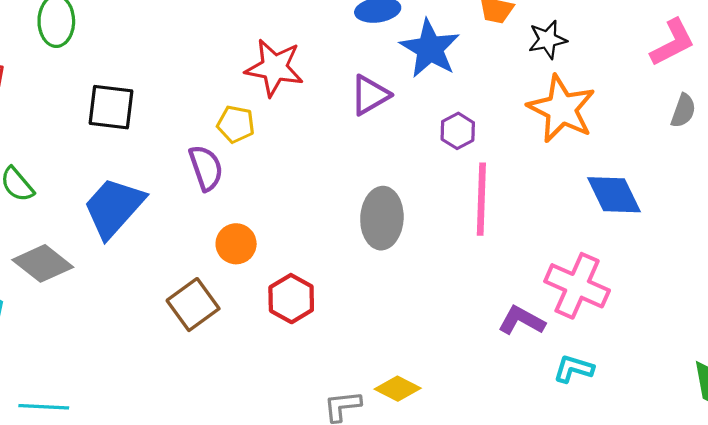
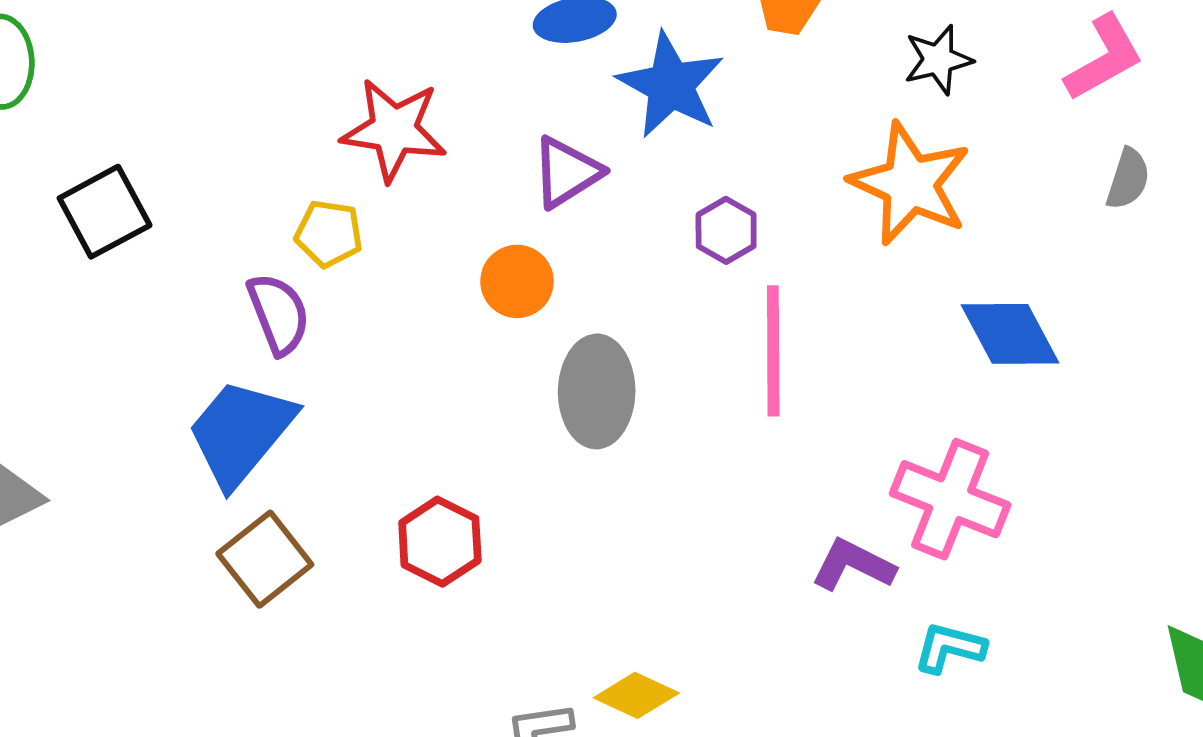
black star: (548, 40) -> (938, 60), moved
black square: (111, 107) -> (105, 212), turned -33
blue trapezoid: (114, 207) -> (241, 432), moved
orange circle: (236, 244) -> (517, 281), moved

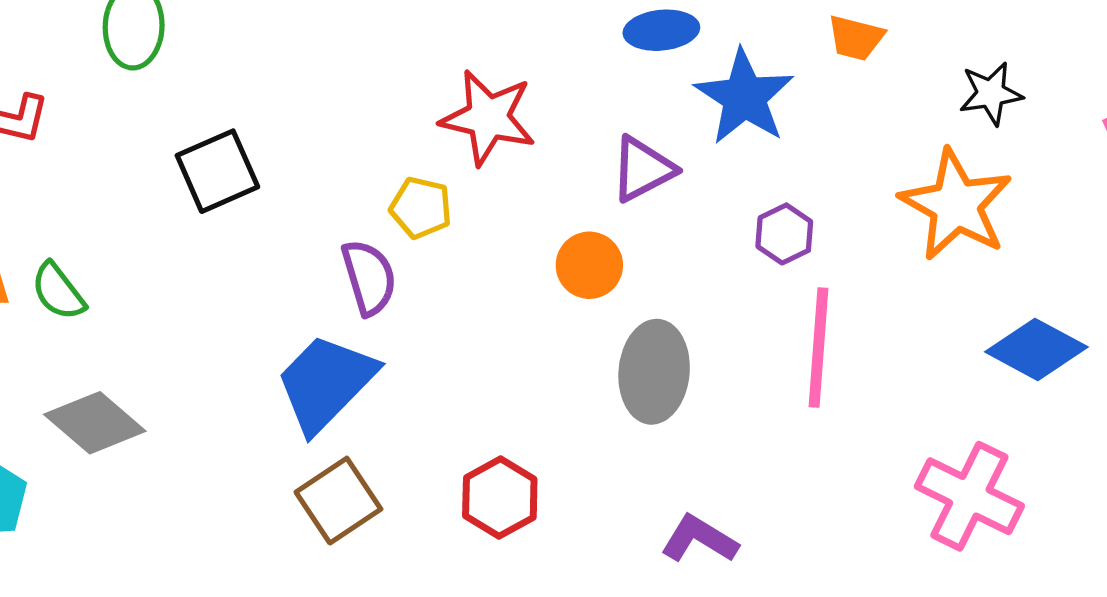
blue diamond: (1010, 334) -> (1036, 349), turned -38
purple L-shape: (853, 565) -> (699, 539), moved

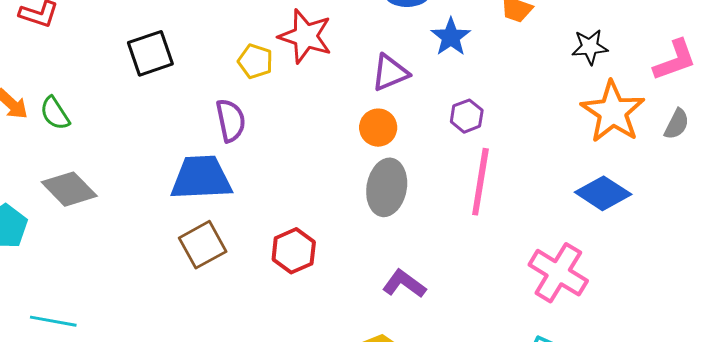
blue star: (744, 97) -> (451, 37), size x0.7
orange star: (956, 205) -> (613, 112), moved
yellow pentagon: (421, 208) -> (255, 61), moved
orange circle: (589, 265) -> (378, 128), moved
blue trapezoid: (326, 383) -> (201, 178), turned 38

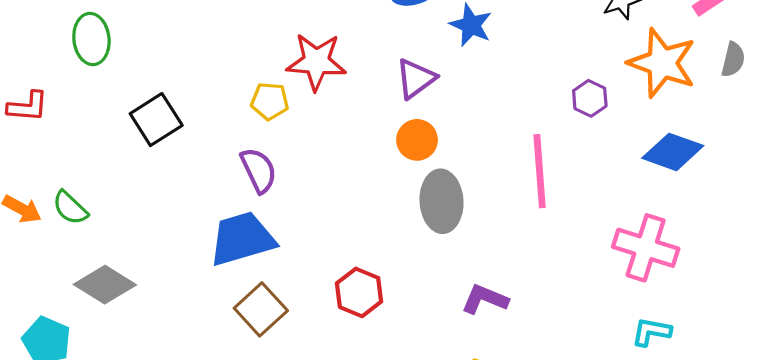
purple hexagon: (467, 116) -> (590, 98), moved

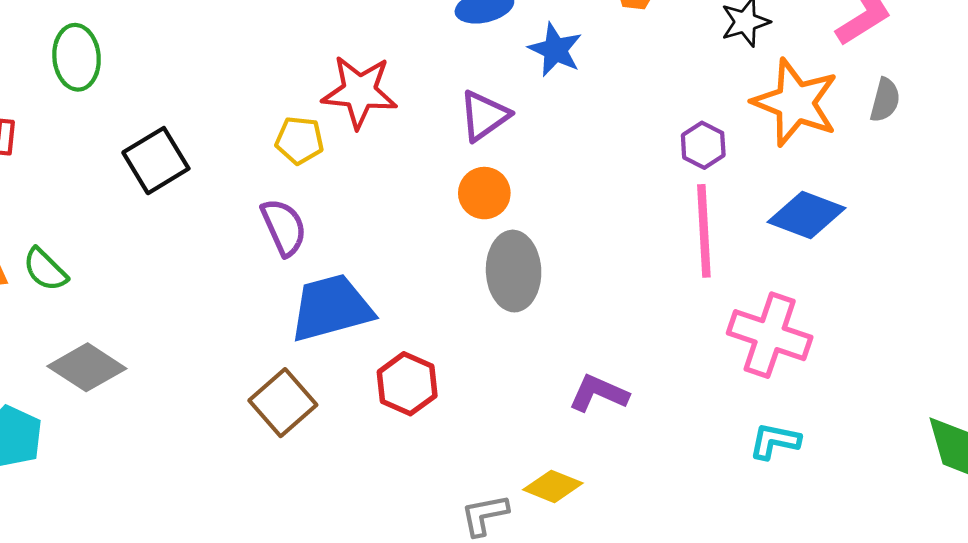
pink line: (540, 171) -> (704, 231), moved
blue trapezoid: (242, 239) -> (331, 308), moved
purple L-shape: (485, 299) -> (598, 393), moved

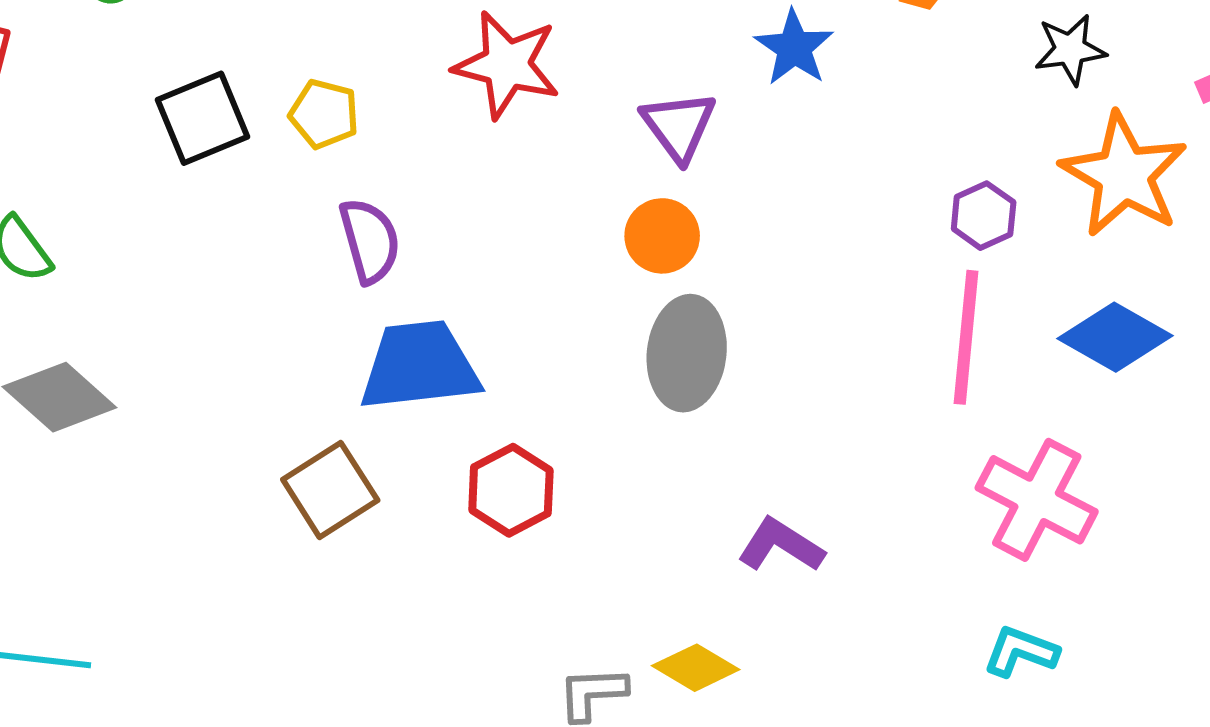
purple triangle: (484, 116) -> (679, 126), turned -40
yellow pentagon: (299, 140) -> (324, 114), moved

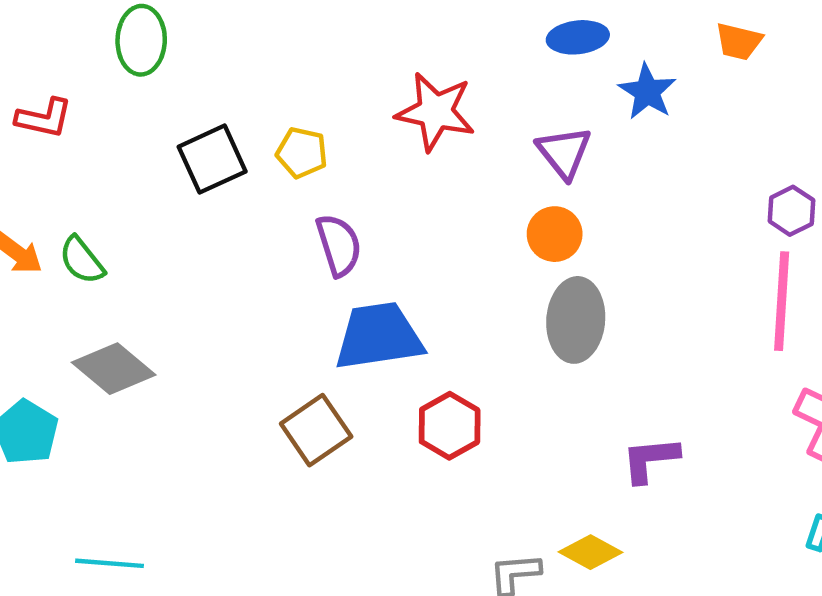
purple L-shape: (781, 545) -> (650, 459), turned -36

